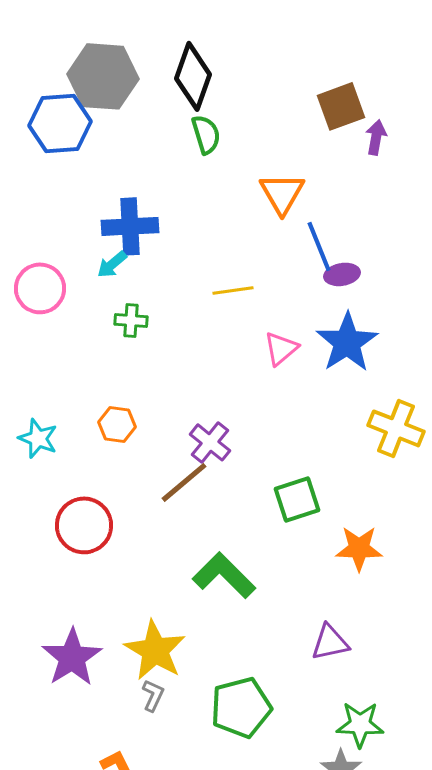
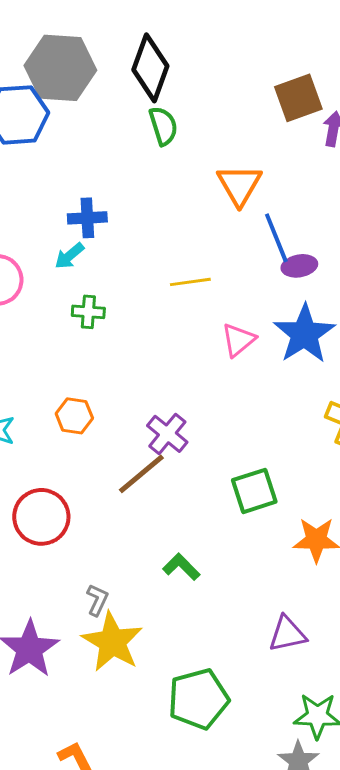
blue cross: (130, 226) -> (87, 218), size x0.7
green L-shape: (224, 575) -> (181, 567), size x0.6
gray L-shape: (153, 695) -> (97, 600), moved

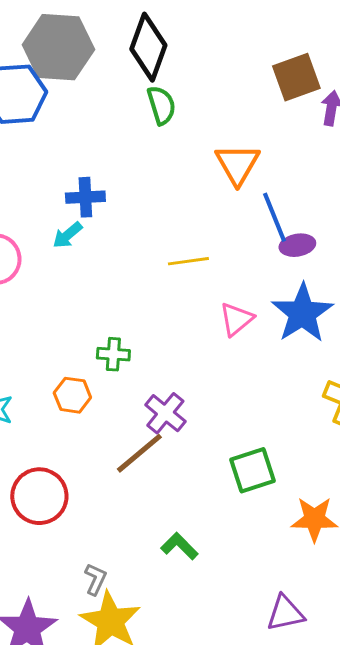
green cross: (88, 312) -> (113, 354), moved

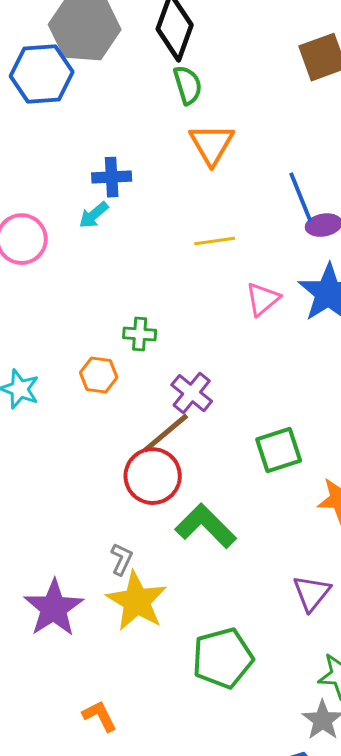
orange triangle: (237, 164) -> (212, 144), moved
red circle: (39, 496) -> (153, 476), moved
green L-shape: (179, 546) -> (206, 526), size x1.6
purple triangle: (285, 613) -> (312, 593), turned -39

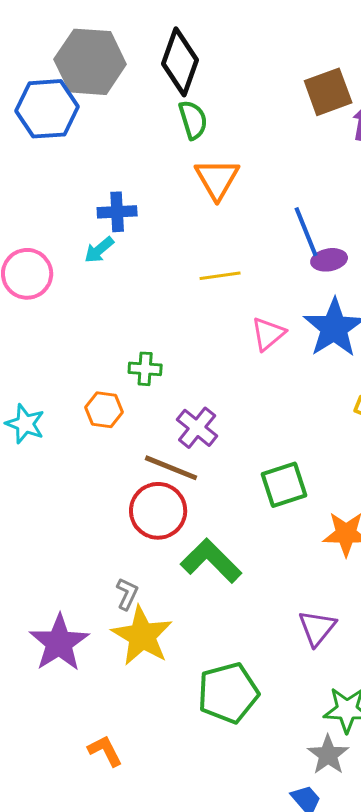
brown line: (166, 433) -> (171, 468), turned 62

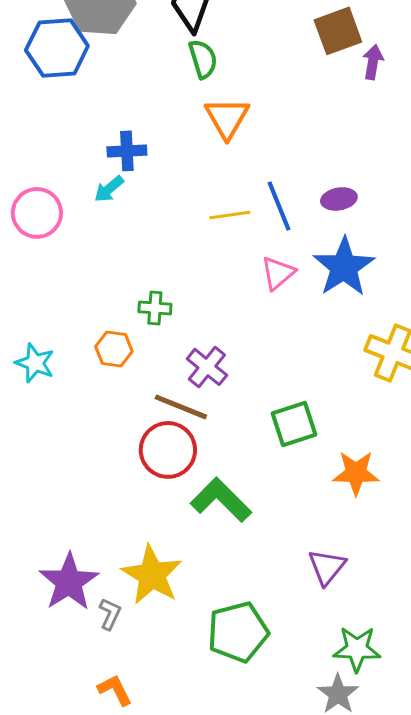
blue line: (306, 232) -> (279, 206), moved
gray L-shape: (127, 594) -> (110, 614), moved

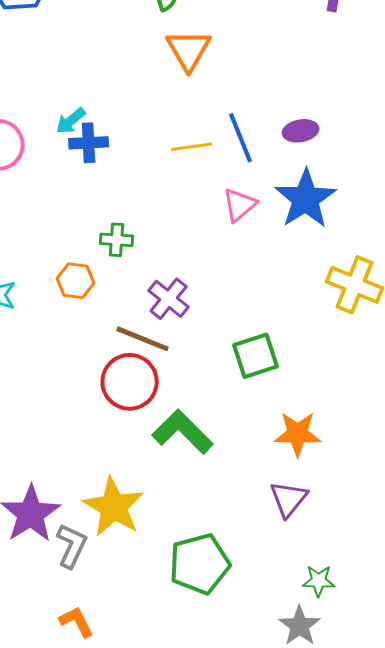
blue cross: (127, 151) -> (89, 143), moved
orange star: (356, 473) -> (298, 434), moved
gray L-shape: (110, 614) -> (72, 546), size x1.4
green star: (357, 649) -> (319, 581), size x0.7

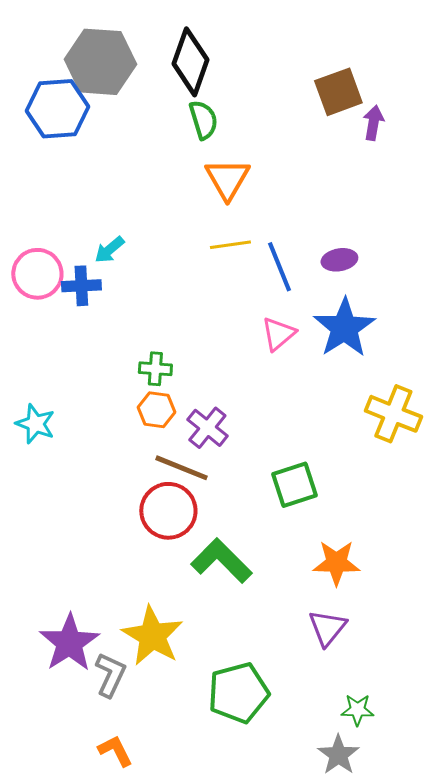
blue cross: (89, 143) -> (81, 286), moved
yellow line: (192, 147) -> (230, 245), moved
orange hexagon: (76, 281) -> (156, 410), moved

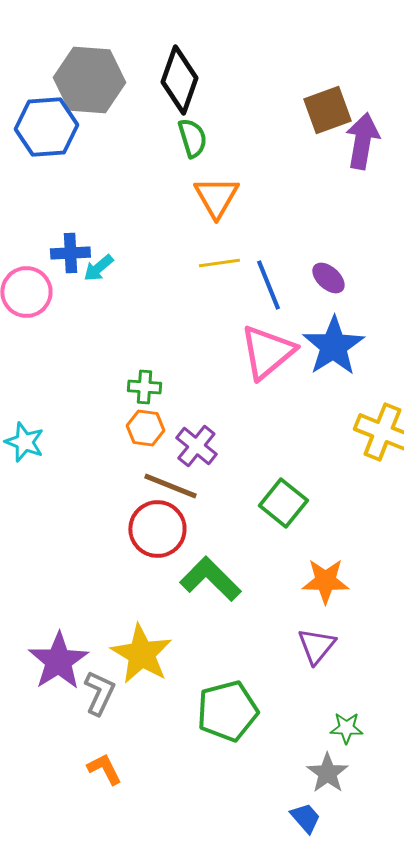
purple arrow: (373, 123) -> (362, 141), size x1.6
purple ellipse: (339, 260) -> (328, 278), turned 52
blue cross: (81, 286) -> (70, 253), moved
pink triangle: (278, 334) -> (267, 352), size x1.6
green square: (294, 485) -> (283, 503), turned -33

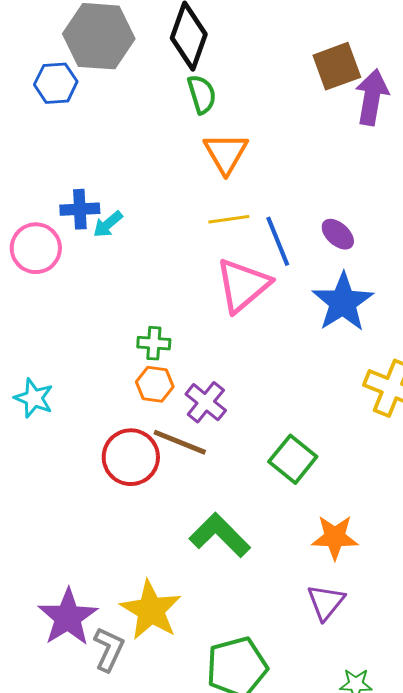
blue hexagon: (46, 127) -> (56, 83), size x0.7
pink triangle: (267, 352) -> (243, 285), moved
red circle: (157, 529) -> (131, 457), moved

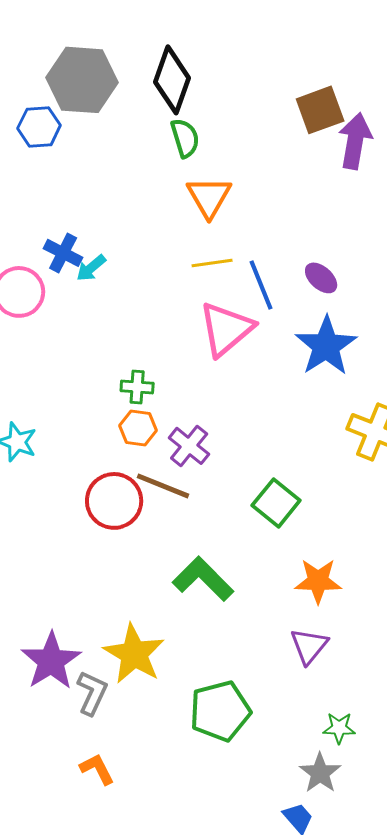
blue cross: (80, 209) -> (63, 253), turned 30

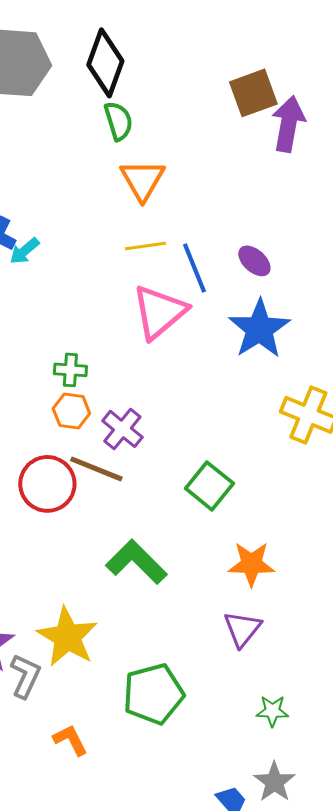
orange L-shape: (97, 769) -> (70, 740), moved
gray star: (320, 773) -> (274, 782), moved

